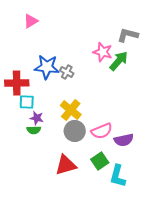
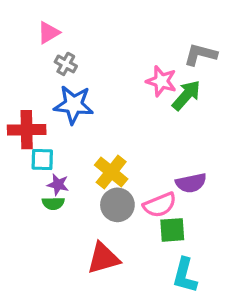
gray cross: (67, 72) -> (66, 64), moved
purple semicircle: (124, 140) -> (191, 183), moved
green square: (100, 161) -> (172, 230), moved, turned 30

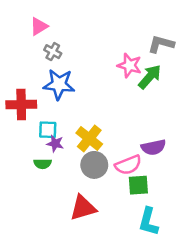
cyan square: (42, 159) -> (48, 130), moved
purple star: (58, 185) -> (55, 144), moved

